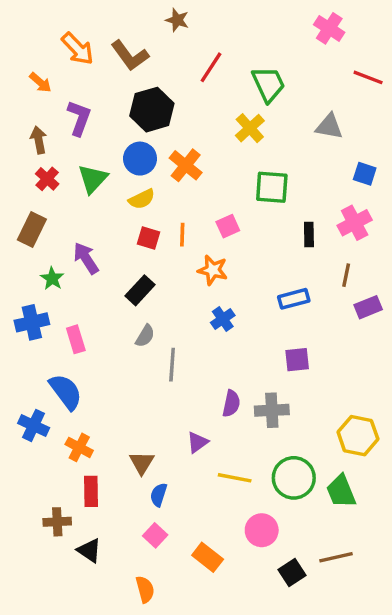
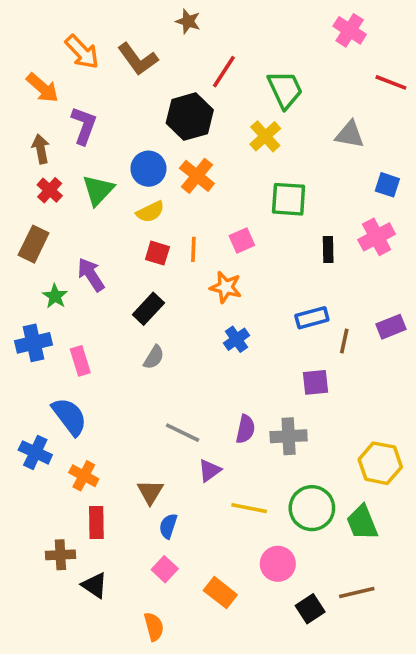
orange arrow: (40, 83) -> (42, 88), size x1.4
black hexagon: (152, 110) -> (190, 117), moved
brown line: (346, 275) -> (344, 341), moved
gray line: (172, 365) -> (183, 433), moved, turned -68

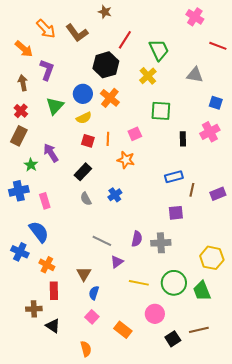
red cross: (50, 190) -> (21, 111), moved
purple rectangle: (391, 327) -> (218, 194), moved
blue cross: (236, 339) -> (115, 195), moved
gray semicircle: (154, 357) -> (86, 199), turned 120

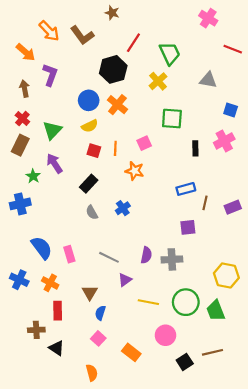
green triangle: (55, 106) -> (52, 130), moved
pink rectangle: (45, 201) -> (69, 254), moved
blue cross: (20, 252) -> (19, 280), moved

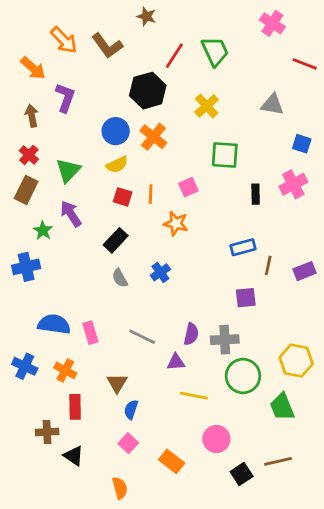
green trapezoid: (170, 53) -> (215, 51), moved
blue semicircle: (42, 248) -> (54, 324), turned -45
purple triangle: (125, 280) -> (176, 362), moved, turned 32
green circle: (186, 302) -> (243, 376), moved

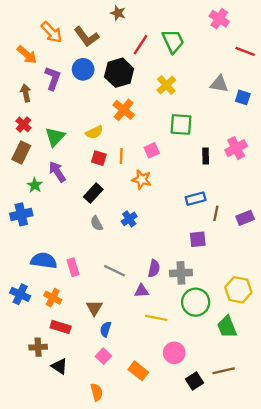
blue circle: (116, 131) -> (83, 69), moved
blue square: (302, 144) -> (243, 97), moved
red rectangle: (75, 407) -> (61, 327), turned -72

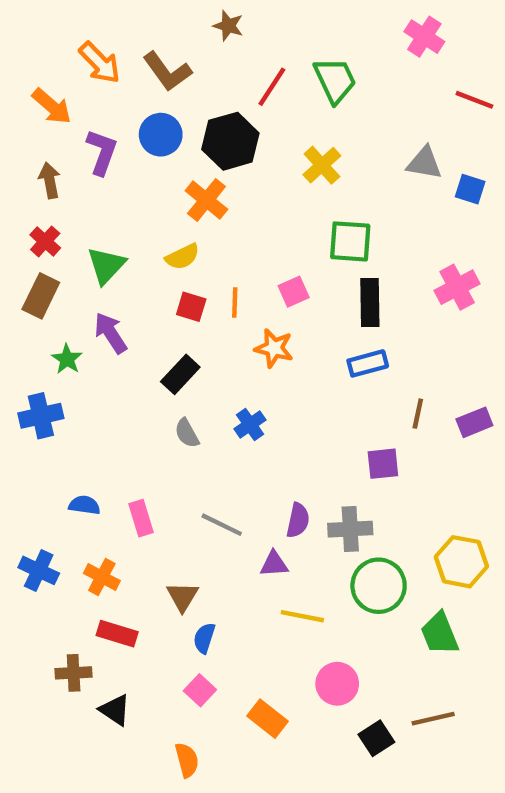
orange cross: (124, 110) -> (206, 200), moved
black rectangle: (206, 156) -> (370, 302), moved, size x1.5
blue rectangle: (196, 199) -> (368, 363), moved
blue semicircle: (44, 261) -> (84, 505), size x0.6

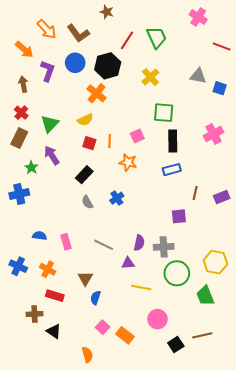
pink square: (200, 690) -> (103, 327), moved

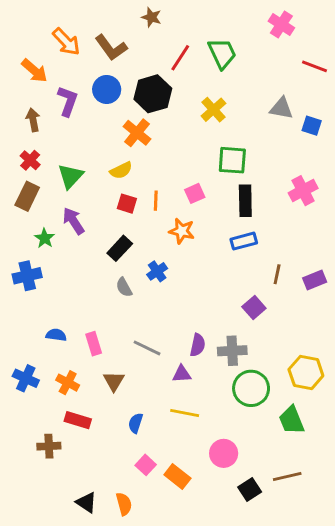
blue cross: (117, 198) -> (157, 271), moved
purple square: (179, 216) -> (254, 308), turned -35
brown triangle: (85, 278) -> (114, 381), moved
yellow line: (141, 288) -> (185, 413), moved
black triangle: (54, 331) -> (86, 502), moved

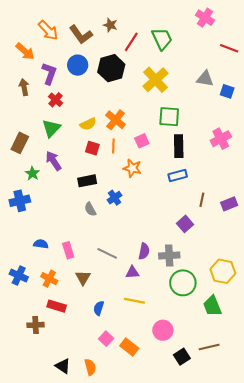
brown star: (151, 17) -> (110, 25), moved
yellow cross: (214, 110) -> (156, 80), size x1.4
orange cross: (137, 133) -> (116, 120), moved
red cross: (30, 160) -> (56, 100), moved
black rectangle: (120, 248) -> (87, 181), turned 36

